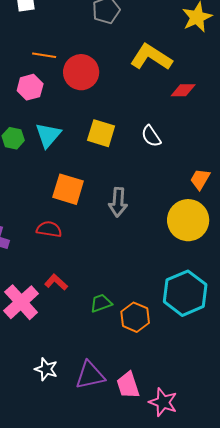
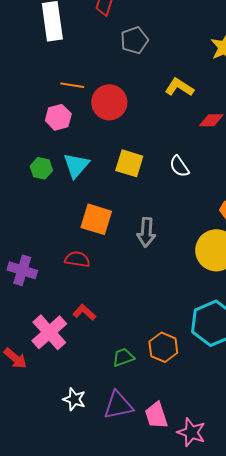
yellow L-shape: (151, 57) -> (179, 87), size x0.7
green trapezoid: (101, 303) -> (123, 357), moved

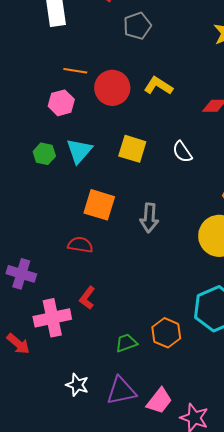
yellow L-shape: (179, 87) -> (158, 86), moved
purple cross: (22, 270) -> (21, 274), moved
red L-shape: (84, 312) -> (87, 298), turned -95
pink cross: (49, 332) -> (52, 318), turned 30
pink trapezoid: (156, 415) -> (159, 401), turned -124

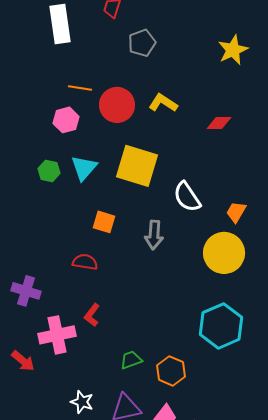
yellow square: (132, 149) -> (137, 166), size x1.5
white semicircle: (182, 152) -> (187, 197), moved, size x1.4
orange square: (99, 205) -> (104, 222), size x0.7
orange hexagon: (166, 333) -> (171, 371), moved

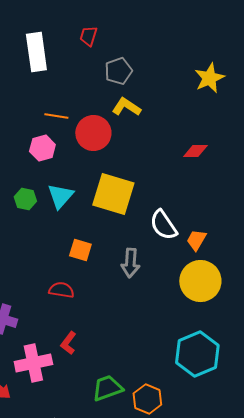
yellow L-shape: (163, 103) -> (126, 107), moved
orange trapezoid: (236, 212) -> (196, 240), moved
green trapezoid: (131, 360) -> (107, 388), size x1.4

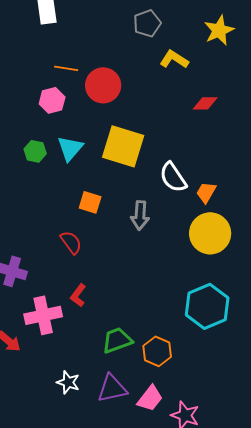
gray pentagon: (118, 71) -> (147, 23), moved
yellow L-shape: (126, 107) -> (174, 59), moved
red semicircle: (61, 290) -> (71, 242), turned 45

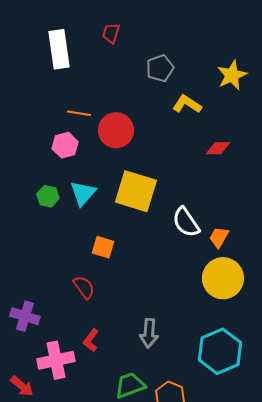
gray arrow: (140, 215) -> (149, 333), moved

